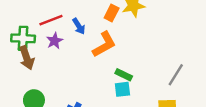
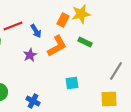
purple star: (55, 41) -> (30, 55), moved
green rectangle: (124, 75) -> (85, 42), moved

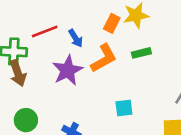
green rectangle: (85, 42) -> (141, 53), turned -40
purple star: (30, 55) -> (68, 70), size x1.6

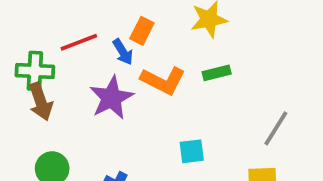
orange rectangle: (112, 23) -> (142, 31), moved
orange L-shape: (104, 58) -> (163, 81), turned 56

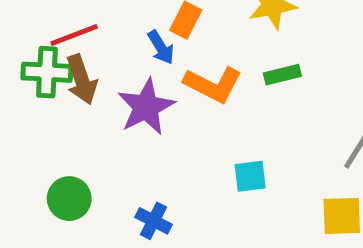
red line: (79, 42) -> (74, 35), moved
brown arrow: (41, 102) -> (82, 80), moved

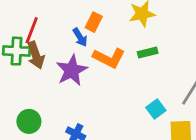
red line: (74, 35) -> (32, 30), turned -48
cyan square: (250, 176) -> (156, 109), moved, turned -30

